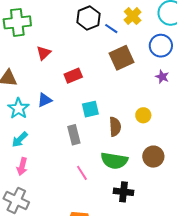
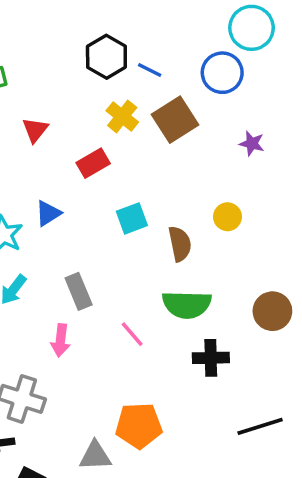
yellow cross: (133, 16) -> (122, 116), moved
blue circle: (161, 46) -> (222, 73), moved
gray rectangle: (74, 135) -> (79, 291), moved
brown circle: (153, 157) -> (272, 311), moved
pink arrow: (22, 167) -> (61, 340), moved

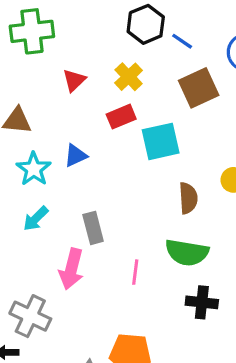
yellow cross: (122, 116) -> (129, 77), moved
cyan square: (132, 218) -> (161, 141), moved, size x1.4
pink line: (132, 334) -> (135, 272), turned 40
pink arrow: (61, 340) -> (71, 269), size x1.4

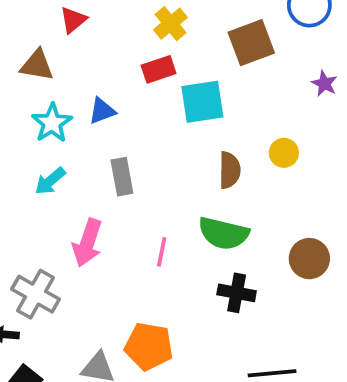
red triangle: (74, 80) -> (73, 20), moved
gray rectangle: (93, 228) -> (122, 177), moved

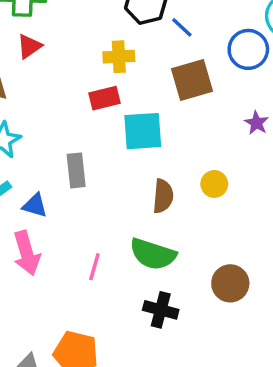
yellow cross: (170, 24) -> (119, 57), turned 32
blue triangle: (102, 111) -> (35, 205), moved, turned 32
gray rectangle: (122, 177) -> (76, 170), moved
pink arrow: (87, 243) -> (27, 253), turned -39

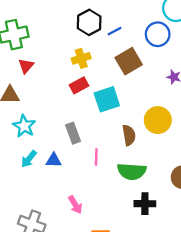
blue line: (182, 27) -> (114, 31), turned -56
yellow circle: (214, 184) -> (158, 120), size x1.6
pink arrow: (27, 253) -> (75, 205), moved, size x0.7
pink line: (94, 267) -> (96, 157), moved

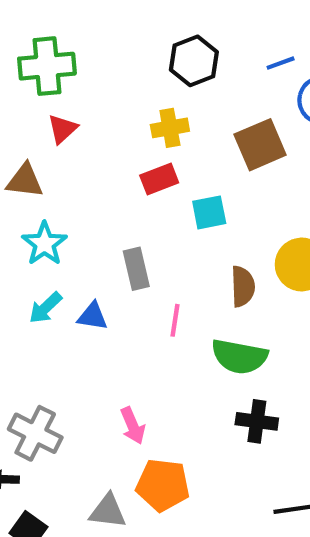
blue line: (114, 31) -> (281, 63), moved
cyan square: (107, 99) -> (209, 212), size x0.7
pink arrow: (75, 205) -> (133, 426), moved

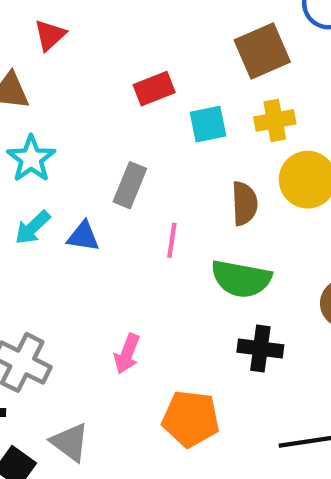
yellow cross: (170, 128) -> (275, 120), moved
gray rectangle: (136, 269) -> (130, 185), turned 36
pink arrow: (133, 426) -> (127, 354), turned 45
orange pentagon: (163, 485) -> (191, 419), moved
gray triangle: (108, 511) -> (70, 442), moved, turned 30

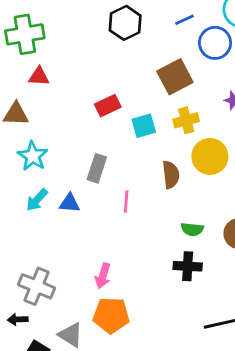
red triangle: (50, 35) -> (39, 76), turned 50
green semicircle: (241, 279) -> (192, 229), moved, size x0.6
orange pentagon: (191, 419) -> (111, 315), moved

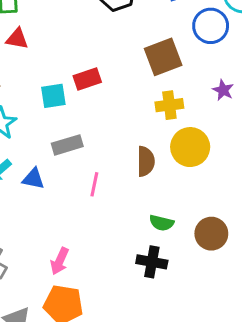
cyan square: (144, 126) -> (53, 96), moved
gray rectangle: (97, 168) -> (67, 145), turned 48

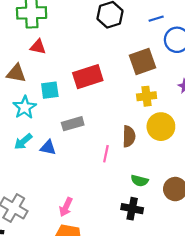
red rectangle: (87, 79) -> (88, 77), size x1.5
cyan square: (53, 96) -> (50, 90), moved
pink line: (94, 184) -> (106, 154), moved

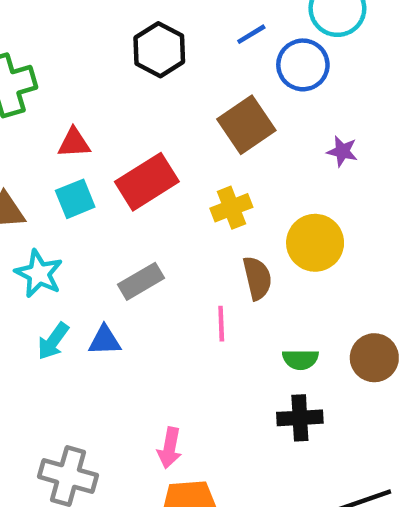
red triangle: (38, 47) -> (74, 143), moved
cyan square: (50, 90) -> (75, 199), moved
yellow cross: (147, 96) -> (231, 208), moved

